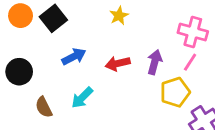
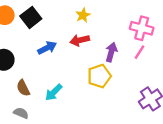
red arrow: (118, 63) -> (80, 40), moved
yellow pentagon: (175, 92) -> (99, 76), moved
cyan arrow: (82, 98) -> (54, 92), moved

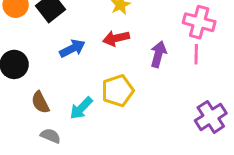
pink line: (139, 52) -> (196, 54), turned -32
yellow pentagon: (99, 76) -> (118, 91), moved
gray semicircle: (21, 113) -> (51, 136), moved

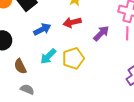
purple arrow: (158, 54) -> (101, 33), turned 30
cyan arrow: (81, 108) -> (48, 56), moved

